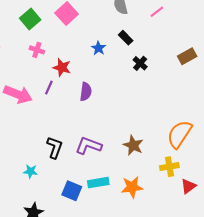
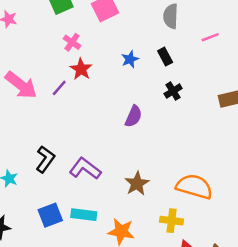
pink cross: (37, 50) -> (72, 42), moved
purple semicircle: (86, 92) -> (134, 116), moved
orange semicircle: (180, 134) -> (194, 187), turned 56
blue square: (72, 191) -> (50, 215), turned 30

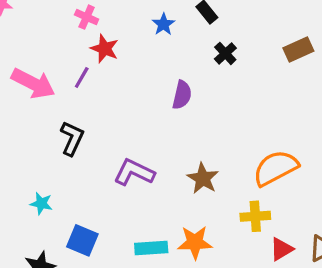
black L-shape: (45, 159) -> (72, 138), moved
orange semicircle: (194, 187) -> (275, 168), turned -33
blue square: (50, 215) -> (82, 240), moved, turned -35
cyan rectangle: (84, 215) -> (151, 248), moved

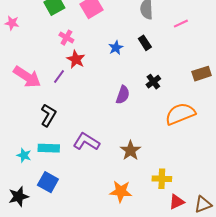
black cross: (225, 53) -> (153, 82), moved
orange semicircle: (275, 168) -> (180, 114), moved
cyan rectangle: (151, 248) -> (49, 148), moved

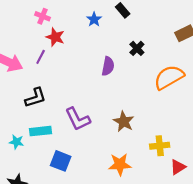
black L-shape: (48, 115) -> (35, 98), turned 50
purple L-shape: (86, 142) -> (78, 119), turned -140
blue square: (48, 182) -> (61, 161), moved

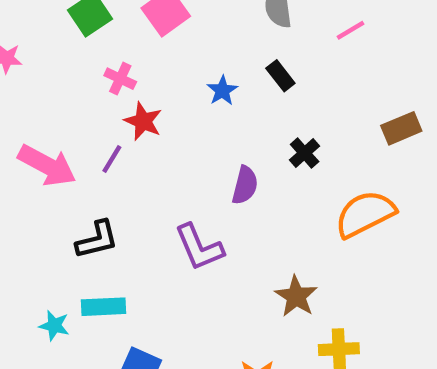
purple L-shape: (78, 119) -> (199, 247), moved
brown star: (124, 122) -> (296, 296), moved

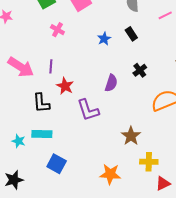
red star: (143, 121) -> (65, 86), moved
purple line: (112, 159) -> (51, 66), turned -32
black L-shape: (97, 240) -> (41, 103), turned 95

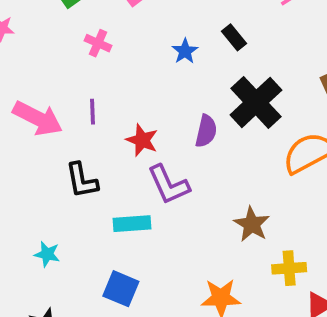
black cross: (140, 70) -> (256, 102), size x2.0
red star: (65, 86) -> (142, 140), moved
cyan rectangle: (42, 134) -> (132, 224), moved

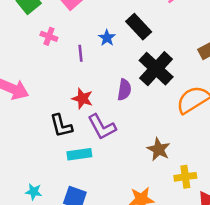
black rectangle: (234, 37) -> (139, 27), size x1.5
purple line: (93, 112) -> (81, 53), moved
black L-shape: (82, 180) -> (61, 126), moved
cyan star: (47, 254) -> (34, 192), moved

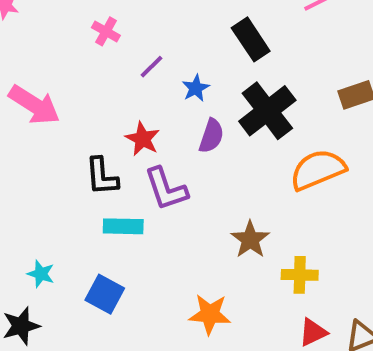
blue star: (107, 38) -> (196, 88), moved
purple line: (81, 53) -> (152, 67), turned 42
yellow cross: (185, 177) -> (300, 275), moved

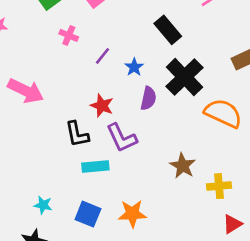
orange semicircle: (318, 170) -> (223, 113), turned 54
orange star: (210, 314) -> (132, 214), moved

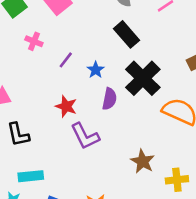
black L-shape: (77, 134) -> (18, 135), moved
cyan rectangle: (95, 167) -> (31, 176), moved

